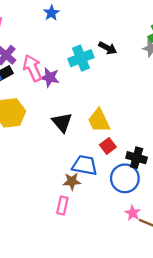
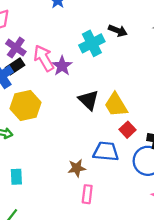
purple star: (50, 77) -> (62, 66), turned 30
black triangle: (62, 122) -> (88, 100), moved
brown star: (72, 181) -> (77, 168), moved

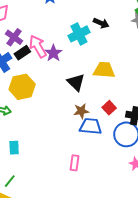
black rectangle: (15, 66) -> (22, 53), moved
yellow trapezoid: (116, 105) -> (104, 70), moved, turned 125
brown star: (77, 168) -> (81, 111), moved

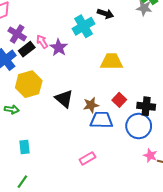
pink arrow: (38, 46) -> (42, 42), size x0.6
black triangle: (76, 82) -> (64, 99), moved
pink rectangle: (74, 163) -> (87, 158), turned 56

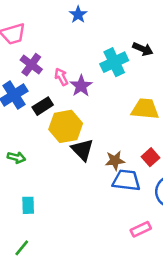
black rectangle: (27, 49) -> (43, 106), moved
yellow hexagon: (29, 84) -> (66, 126), moved
pink rectangle: (87, 158) -> (141, 229), moved

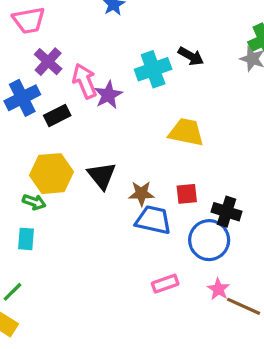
pink arrow: (61, 77) -> (85, 81), size x1.5
yellow hexagon: (66, 126) -> (51, 174), moved
green arrow: (16, 157) -> (34, 202), moved
red square: (150, 157) -> (187, 194), turned 30

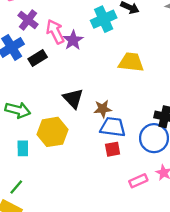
yellow hexagon: (51, 174) -> (52, 132), moved
red square: (187, 194) -> (113, 149), moved
green arrow: (34, 202) -> (18, 110), moved, size x1.5
pink rectangle: (165, 284) -> (138, 181), moved

